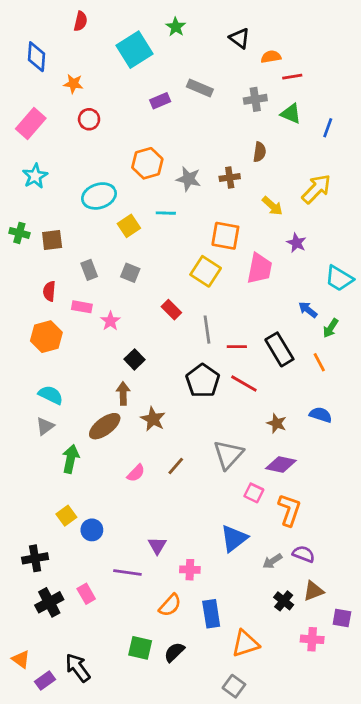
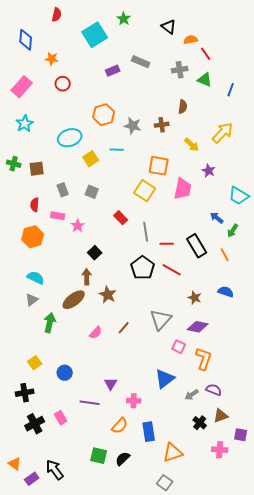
red line: (292, 77) -> (206, 54), turned 64
yellow square: (66, 516) -> (35, 363), moved

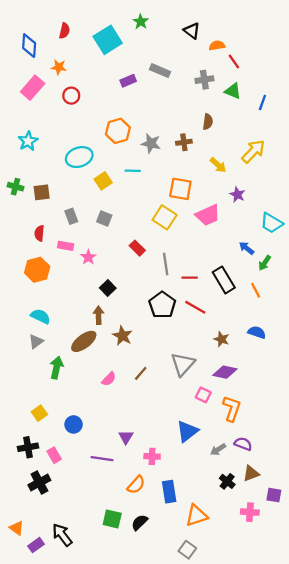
red semicircle: (57, 15) -> (64, 31), moved
pink rectangle: (22, 87) -> (33, 88), moved
pink trapezoid: (183, 189) -> (208, 215), turned 55
pink rectangle: (61, 418) -> (54, 455), moved

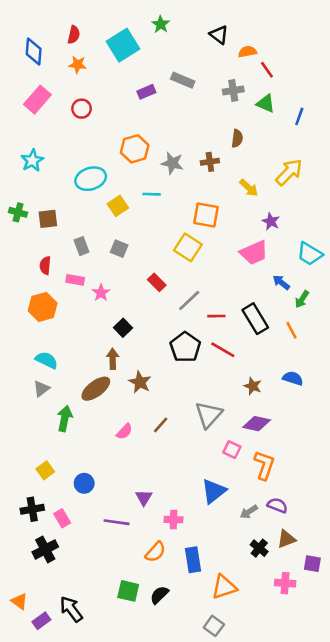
orange star: (59, 67) -> (78, 65), moved
pink trapezoid: (208, 215) -> (254, 253), moved
gray line: (166, 264) -> (189, 301), turned 55

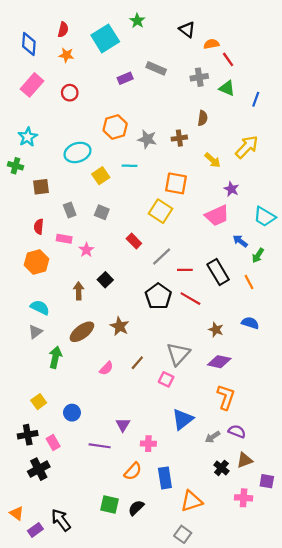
green cross: (18, 212) -> (15, 166), moved
brown arrow: (113, 359) -> (79, 291), moved
pink square: (232, 450) -> (166, 379), moved

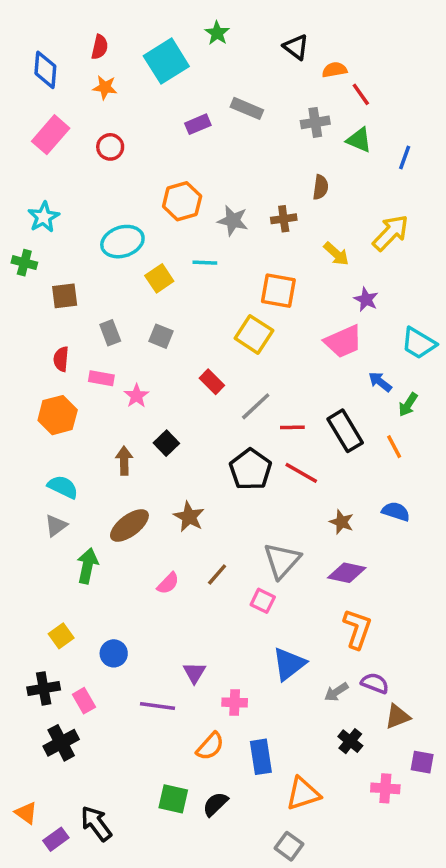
brown triangle: (245, 460) -> (398, 717), moved

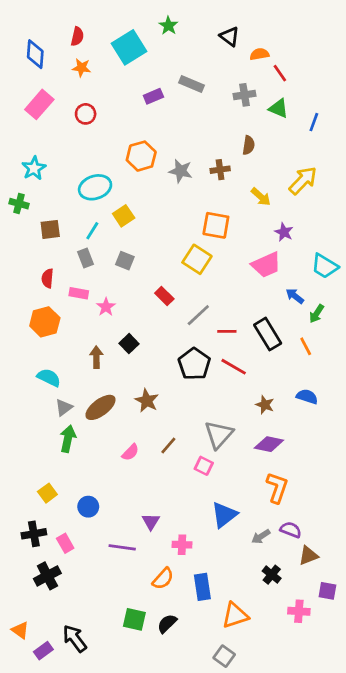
cyan line: (205, 263) -> (92, 231), moved, turned -60
gray triangle: (56, 525) -> (64, 407), moved

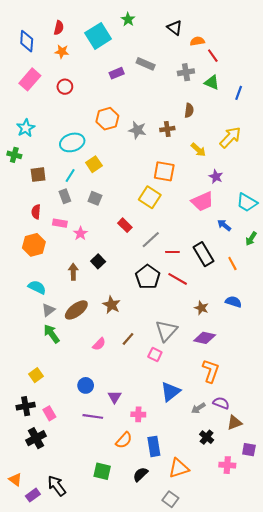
green arrow: (317, 314) -> (251, 239), moved
green arrow: (68, 439) -> (52, 334), turned -48
blue circle: (88, 507) -> (86, 385), moved
black semicircle: (167, 623) -> (140, 474), moved

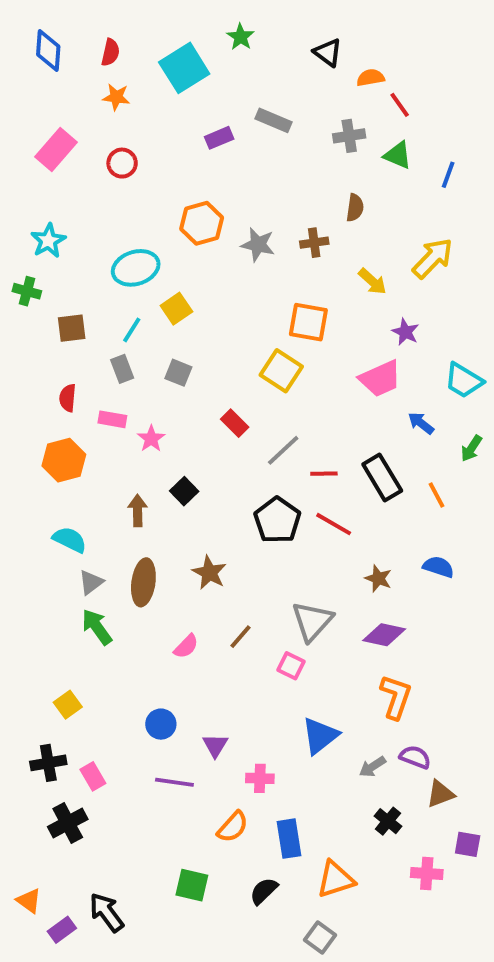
blue diamond: (27, 41) -> (48, 50), moved
brown ellipse: (76, 310) -> (143, 582), turned -45

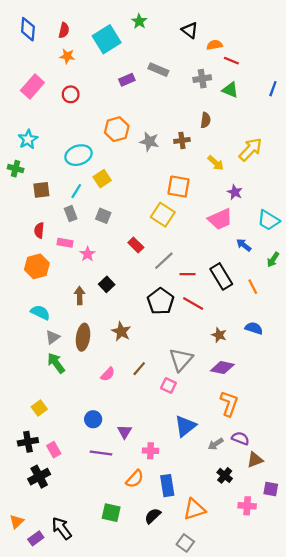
red line: (400, 105) -> (231, 61), turned -32
blue line: (448, 175) -> (273, 89), moved
orange triangle: (29, 901) -> (17, 522), turned 40

